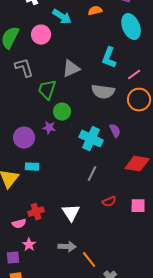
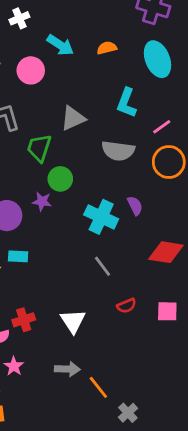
orange semicircle: (95, 11) -> (107, 48), moved
gray line: (92, 174) -> (103, 266), turned -63

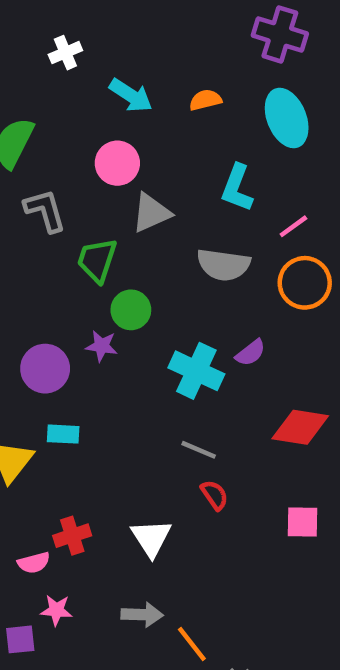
pink circle: (31, 70) -> (117, 163), moved
purple semicircle: (135, 206) -> (251, 353), turned 78
gray line: (103, 266) -> (199, 450), turned -30
red semicircle: (127, 306) -> (214, 495), moved, turned -102
pink star: (14, 366) -> (56, 610), turned -30

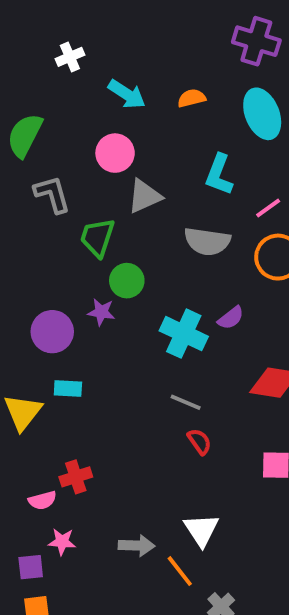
white triangle: (151, 538) -> (201, 530), moved

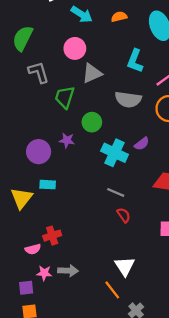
green circle: (127, 281) -> (92, 122), moved
gray arrow: (137, 546) -> (68, 271), moved

